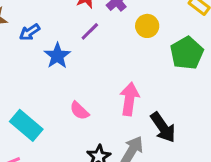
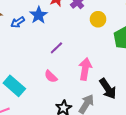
purple line: (90, 31) -> (56, 48), moved
blue star: (57, 56) -> (39, 15), moved

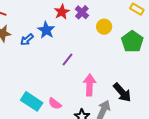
pink arrow: (85, 69) -> (90, 85), moved
pink semicircle: (51, 76) -> (55, 104), moved

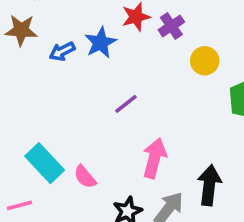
black arrow: (122, 92) -> (209, 185), turned -145

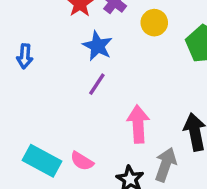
blue star: (100, 43) -> (97, 46), moved
blue arrow: (62, 51) -> (25, 56), turned -40

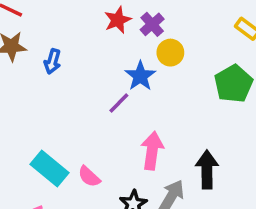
yellow circle: (154, 23) -> (170, 53), moved
blue star: (97, 46) -> (140, 76), moved

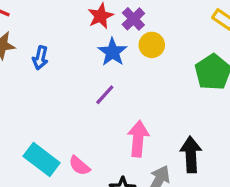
blue star: (140, 76) -> (112, 52), moved

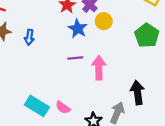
purple line: (105, 95) -> (75, 58), turned 48
pink arrow: (138, 139) -> (99, 68), moved

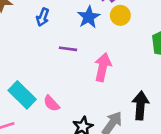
blue arrow: (29, 37) -> (43, 17), moved
purple line: (75, 58) -> (68, 49), moved

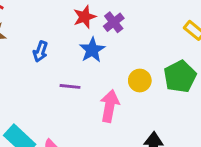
yellow circle: (120, 15) -> (140, 81), moved

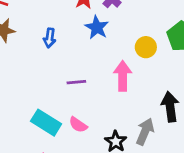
purple line: (70, 86) -> (76, 82), moved

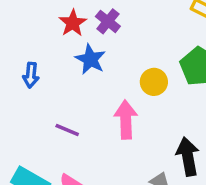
purple line: (76, 82) -> (67, 130), turned 30

